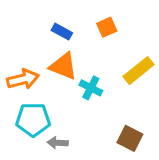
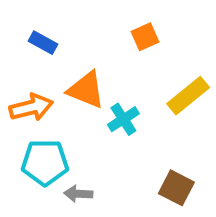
blue rectangle: (62, 32) -> (43, 43), moved
cyan cross: (91, 88) -> (123, 119), turned 30

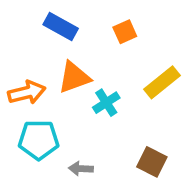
blue rectangle: (43, 43) -> (61, 27), moved, size x1.4
orange triangle: (86, 90) -> (74, 77), turned -42
gray arrow: (78, 194) -> (81, 169), moved

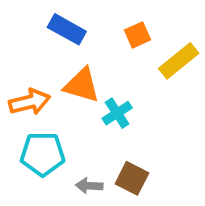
orange triangle: (74, 77) -> (82, 85), turned 36
yellow rectangle: (162, 82) -> (179, 61), moved
brown square: (152, 162) -> (132, 178), moved

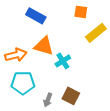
orange square: (138, 35) -> (81, 12), moved, turned 32
gray arrow: (89, 186) -> (48, 100), turned -72

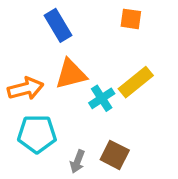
blue rectangle: (36, 16) -> (58, 25), turned 30
yellow rectangle: (96, 33) -> (136, 82), moved
orange triangle: (44, 46) -> (71, 74), turned -30

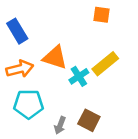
blue rectangle: (58, 25) -> (17, 31), moved
orange triangle: (71, 74) -> (55, 57), turned 32

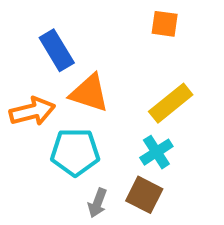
blue rectangle: (17, 31) -> (57, 50), moved
cyan cross: (79, 76) -> (156, 152), moved
cyan pentagon: (29, 104) -> (75, 152), moved

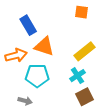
brown square: (144, 195) -> (85, 97), moved, turned 36
gray arrow: (97, 203) -> (25, 101), moved, turned -96

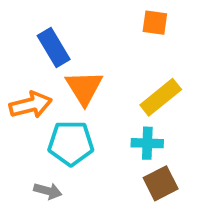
orange triangle: (44, 46) -> (84, 88), turned 40
cyan cross: (78, 76) -> (147, 143), turned 35

